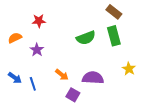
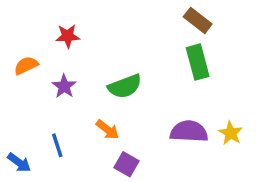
green semicircle: (86, 38) -> (125, 86), moved
yellow star: (129, 69) -> (231, 133), moved
blue arrow: (15, 78) -> (19, 163), moved
purple semicircle: (93, 78) -> (189, 131), moved

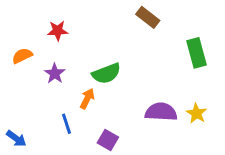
brown rectangle: (198, 20) -> (148, 17), moved
green rectangle: (198, 62) -> (197, 53), moved
orange arrow: (107, 130) -> (87, 99), moved, turned -102
blue line: (57, 145) -> (66, 124), moved

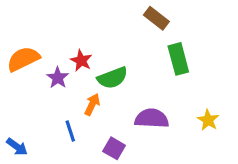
red star: (58, 31) -> (81, 61), moved, turned 30
green rectangle: (197, 53) -> (178, 59), moved
orange semicircle: (22, 56) -> (23, 59), size x1.5
purple semicircle: (161, 112) -> (152, 118), moved

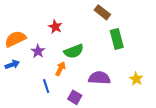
red star: (81, 61) -> (55, 27), moved
blue arrow: (17, 147) -> (12, 65), moved, turned -56

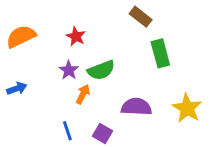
orange semicircle: (15, 39) -> (21, 36), moved
purple star: (38, 51) -> (69, 70), moved
yellow star: (136, 79) -> (187, 108), size x1.5
blue line: (46, 86) -> (67, 131), moved

